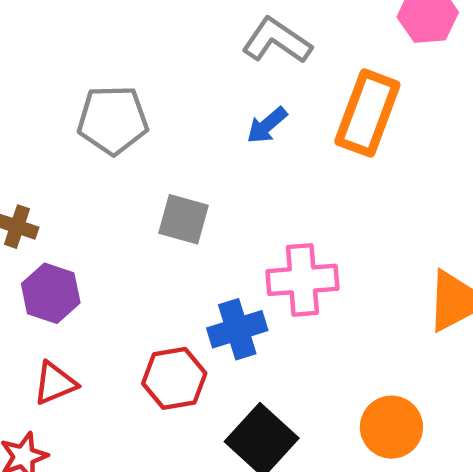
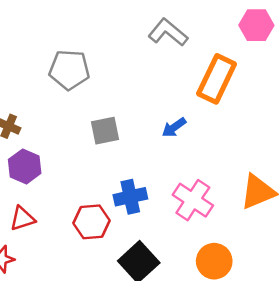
blue arrow: (267, 125) -> (174, 127), moved
gray square: (184, 219) -> (105, 131), turned -32
pink cross: (302, 280) -> (193, 200), moved, turned 33

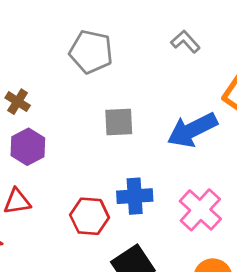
gray L-shape: (168, 32) -> (185, 42), moved, size x0.7
blue arrow: (174, 127) -> (192, 130), size x1.8

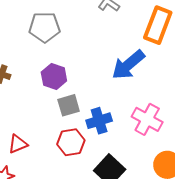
gray square: (119, 122) -> (69, 105), moved
purple hexagon: (28, 147) -> (54, 76), moved

